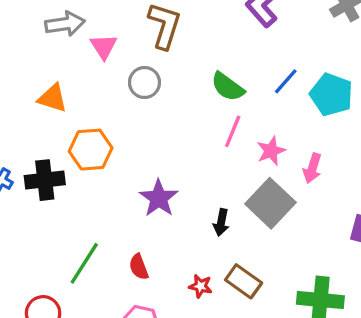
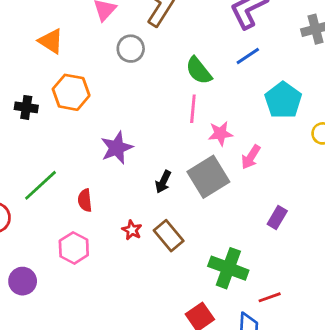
blue line: (286, 81) -> (248, 56), moved
pink line: (233, 131) -> (193, 109), turned -32
black cross: (45, 180) -> (26, 107), size x0.7

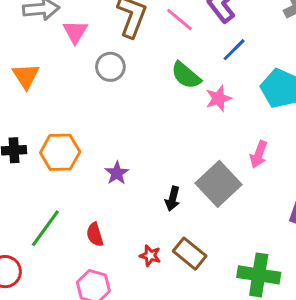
orange triangle: (51, 41) -> (26, 76), turned 36
orange hexagon: (71, 92) -> (60, 152), moved
pink line: (193, 109) -> (179, 19), moved, turned -44
pink star: (220, 133) -> (219, 98), moved
purple star: (117, 148) -> (117, 173), size x0.7

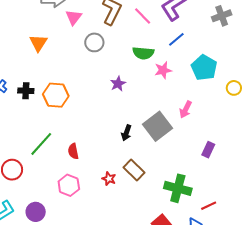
green semicircle: (186, 75) -> (143, 53), turned -40
purple star: (117, 173) -> (118, 84), moved
red star: (150, 256) -> (109, 179), moved

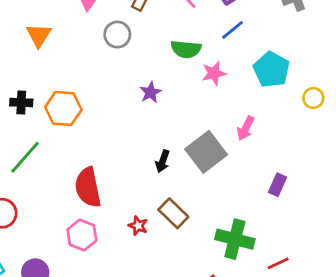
green line: (41, 144) -> (25, 157), moved
red semicircle: (73, 151) -> (88, 187), size x1.8

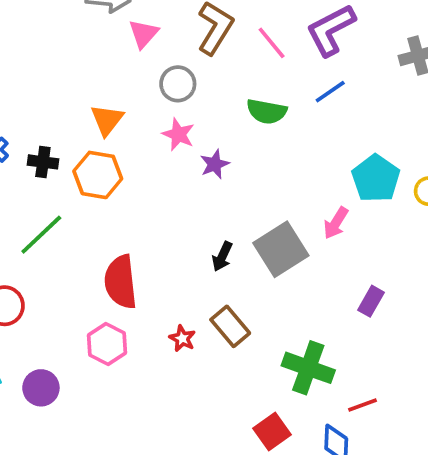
orange triangle: (39, 35) -> (107, 120), moved
cyan pentagon: (271, 70) -> (376, 178), moved
pink star: (214, 73) -> (178, 134), moved, turned 30

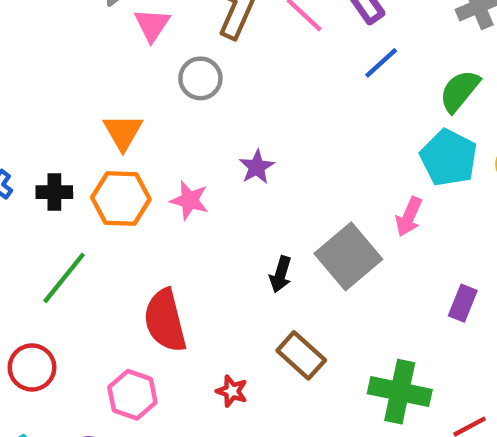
green semicircle: (267, 111) -> (459, 91), moved, turned 126
pink star: (178, 134) -> (189, 200), moved
red star: (182, 338) -> (232, 391), moved
pink hexagon: (107, 344) -> (132, 395), moved

